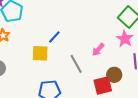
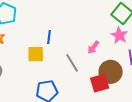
blue line: (54, 37) -> (49, 37), turned -32
brown circle: (114, 75) -> (111, 72), size x1.5

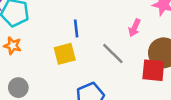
red square: (100, 83) -> (153, 70), turned 36

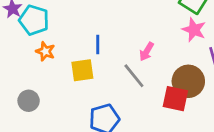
pink arrow: (135, 28) -> (147, 52), moved
orange star: (13, 46) -> (45, 51), moved

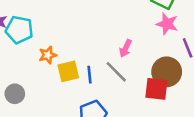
blue line: (98, 44) -> (89, 75), moved
orange star: (45, 51) -> (48, 55), moved, turned -30
gray circle: (29, 101) -> (15, 94), moved

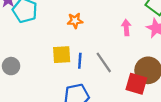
pink arrow: (126, 48) -> (126, 28), moved, turned 140
orange star: (48, 55) -> (75, 21), moved

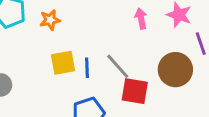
orange star: (75, 21) -> (50, 20), moved
red square: (136, 84) -> (135, 91), moved

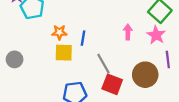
orange star: (50, 20) -> (59, 32), moved
blue line: (87, 68) -> (83, 38), moved

